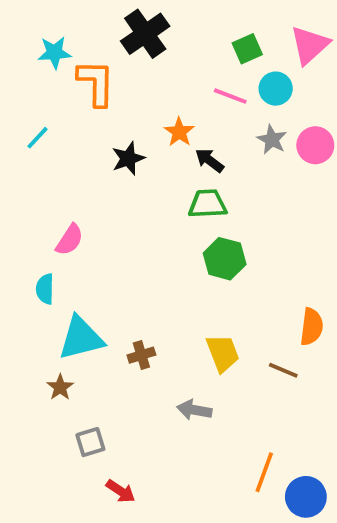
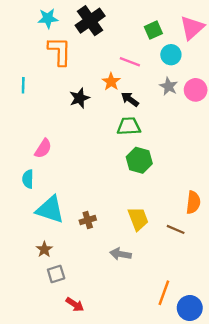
cyan star: (54, 53) -> (48, 18), moved
pink line: (230, 96) -> (130, 62), moved
cyan line: (37, 138) -> (23, 85), turned -42
cyan triangle: (81, 338) -> (50, 209), turned 32
brown star: (60, 387) -> (44, 249), moved

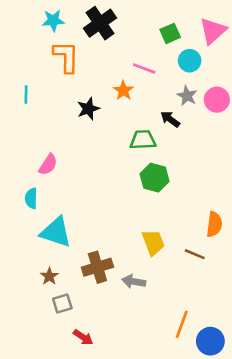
black arrow: (130, 99) -> (170, 119), moved
brown cross: (88, 220) -> (97, 267), moved, size x1.6

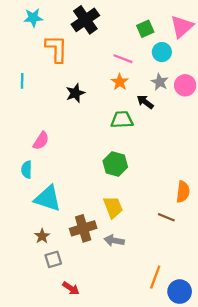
cyan star: (53, 20) -> (33, 18), moved
orange star: (123, 91) -> (120, 82), moved
green hexagon: (155, 178) -> (115, 164), moved
yellow trapezoid: (153, 242) -> (113, 207), moved

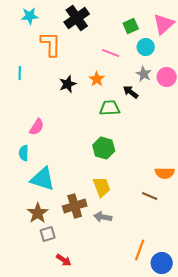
orange star: (120, 82) -> (97, 79), moved
orange semicircle: (183, 192) -> (165, 173), turned 84
brown star: (42, 236) -> (38, 213), size x1.5

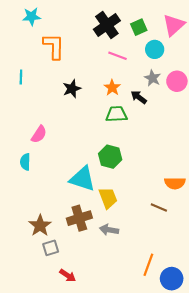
black cross: (77, 18) -> (107, 25), moved
orange star: (97, 79) -> (112, 88), moved
cyan triangle: (43, 179) -> (82, 179), moved

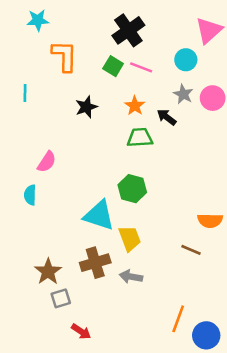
green square: (139, 27) -> (113, 66), moved, turned -35

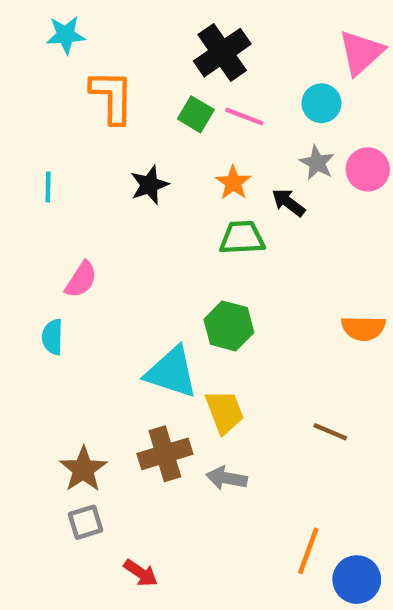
cyan line: (25, 93) -> (48, 187), moved
orange semicircle: (210, 221) -> (363, 328), moved
gray square: (61, 298) -> (86, 522), moved

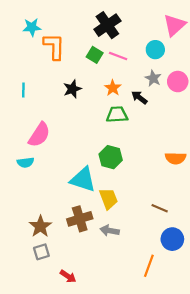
cyan star: (66, 35) -> (32, 27), moved
pink semicircle: (81, 280) -> (39, 135), size x1.4
cyan semicircle: (52, 337) -> (25, 162), turned -98
blue circle: (357, 580) -> (172, 239), moved

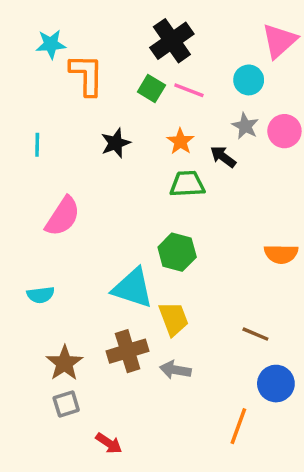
cyan semicircle: (25, 162) -> (41, 295), moved

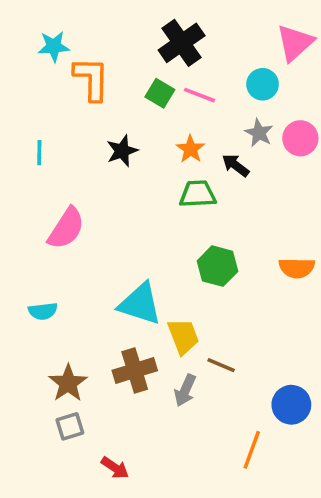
green hexagon: (177, 252) -> (218, 266), moved
brown line: (255, 334) -> (221, 365), moved
gray arrow: (175, 370) -> (185, 390), turned -76

